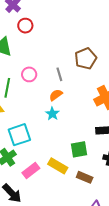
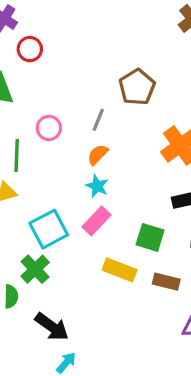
gray line: (59, 74) -> (98, 120), turned 48
green square: (79, 149) -> (150, 237), turned 36
pink rectangle: (31, 170) -> (97, 221), moved

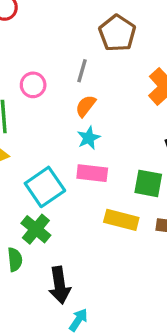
cyan star: (97, 186) -> (89, 138), turned 30
pink rectangle: (97, 221) -> (92, 173), turned 60
black arrow: (52, 327) -> (60, 285), turned 52

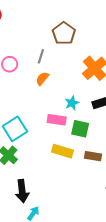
cyan star: (89, 138) -> (72, 103), moved
pink rectangle: (92, 173) -> (57, 120), moved

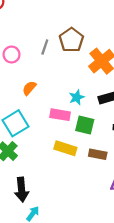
brown pentagon: (64, 33) -> (71, 40), moved
orange semicircle: (42, 79) -> (29, 88), moved

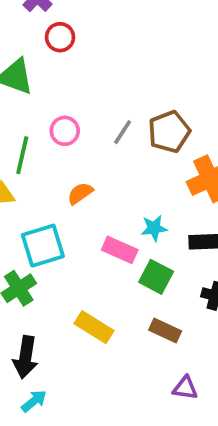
yellow rectangle: (65, 148) -> (94, 327), moved

